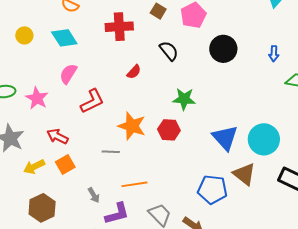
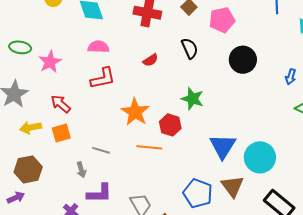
pink semicircle: (68, 74) -> (98, 47), moved, turned 45
gray line: (111, 152) -> (101, 150), moved
orange line: (134, 184) -> (149, 147), moved

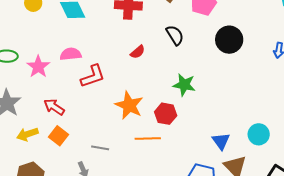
pink semicircle: (98, 47) -> (71, 54), moved
orange square: (61, 133) -> (58, 136), turned -30
blue triangle: (223, 146) -> (221, 141), moved, size x0.7
cyan circle: (260, 157) -> (259, 134), size x0.7

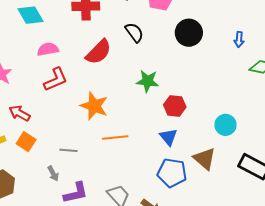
red semicircle: (138, 52) -> (99, 52), size x1.8
pink semicircle: (71, 54) -> (48, 49), moved
red hexagon: (166, 114) -> (175, 106), moved
blue triangle: (221, 141) -> (169, 137), moved

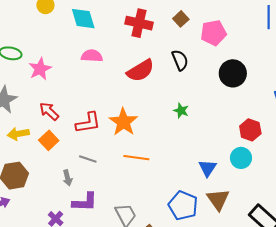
red L-shape: (56, 80) -> (88, 123), moved
green star: (148, 81) -> (181, 111), size x0.7
red hexagon: (175, 106) -> (250, 130), moved
cyan circle: (226, 125) -> (241, 158), moved
blue triangle: (169, 137) -> (208, 168), moved

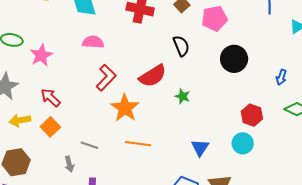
red semicircle: (140, 71) -> (153, 76), moved
red L-shape: (88, 123) -> (106, 78), moved, turned -36
blue triangle: (208, 168) -> (200, 148), moved

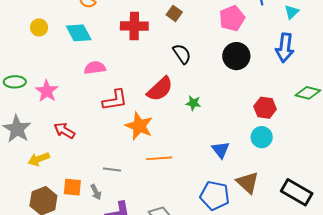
pink pentagon: (214, 18) -> (232, 18), moved
blue arrow: (281, 77) -> (285, 48), moved, size x1.8
red L-shape: (106, 78) -> (115, 100), turned 48
orange square: (50, 127) -> (72, 187), moved, turned -30

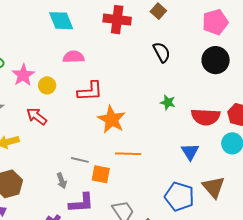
yellow circle: (39, 27) -> (47, 85), moved
red semicircle: (160, 89) -> (206, 117), moved, turned 40
orange square: (72, 187) -> (101, 174), moved

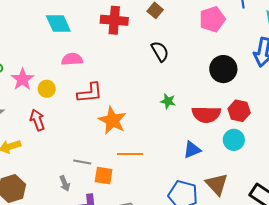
black circle: (216, 60) -> (223, 69), moved
red arrow: (37, 116) -> (37, 120), turned 35
blue triangle: (190, 152) -> (192, 150), turned 42

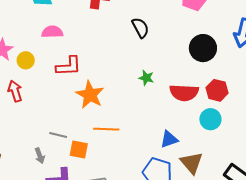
blue triangle: (192, 150) -> (169, 139), moved

